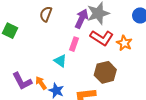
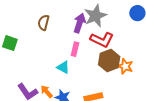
orange star: (124, 43) -> (125, 66), moved
brown hexagon: (105, 72) -> (109, 61), moved

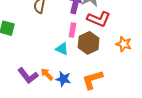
brown hexagon: (109, 61) -> (89, 43), moved

